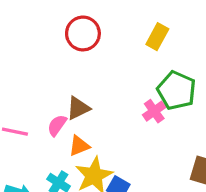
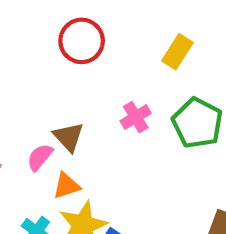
brown triangle: (78, 108) -> (69, 137), turned -50
pink cross: (154, 111) -> (136, 117), moved

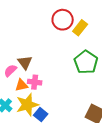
red circle: (82, 41) -> (63, 20), moved
pink cross: (136, 117) -> (35, 82), moved, turned 32

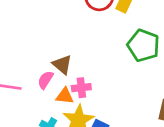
orange triangle: (21, 85) -> (65, 96), turned 32

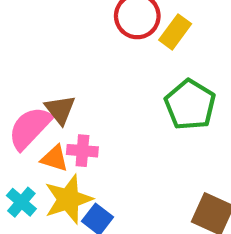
pink semicircle: (45, 80) -> (30, 128), size x1.6

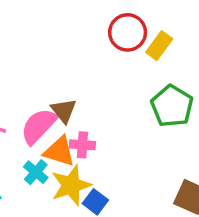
orange triangle: (55, 158) -> (59, 151), size x1.4
cyan cross: (21, 202) -> (36, 172), moved

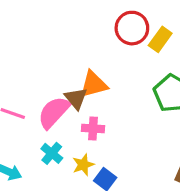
orange triangle: (59, 151) -> (93, 84), moved, turned -32
yellow star: (71, 185) -> (83, 165), size x0.6

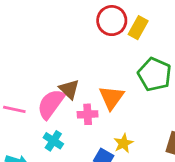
orange triangle: (93, 84) -> (111, 98), moved, turned -32
yellow star: (83, 165) -> (123, 143), moved

